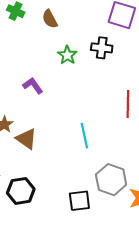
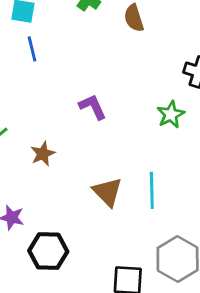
green star: (67, 55) -> (171, 114), moved
brown triangle: (26, 139) -> (107, 192), moved

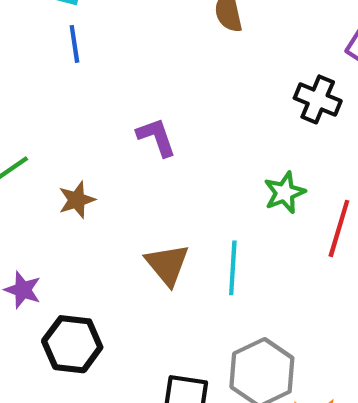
green star: (171, 114) -> (285, 193), moved

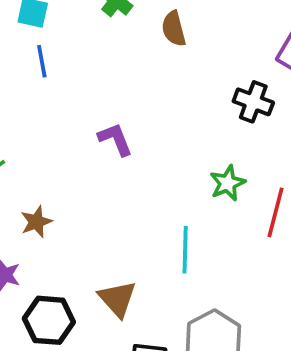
brown star: (77, 200) -> (36, 222), moved
brown triangle: (167, 265) -> (117, 299), moved

